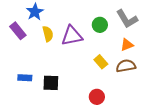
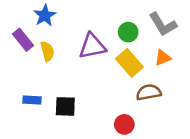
yellow semicircle: (48, 34) -> (47, 51), moved
yellow rectangle: (101, 62) -> (129, 63), moved, size x1.5
brown semicircle: (126, 66) -> (149, 92), moved

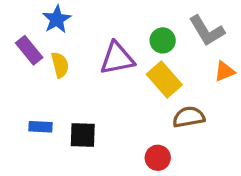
orange triangle: (163, 58) -> (225, 71), moved

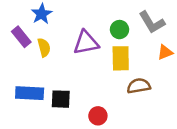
yellow rectangle: (164, 80) -> (121, 58), turned 40
blue rectangle: (40, 127) -> (30, 93), size x1.6
red circle: (158, 158) -> (98, 116), moved

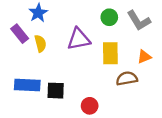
green circle: (120, 30) -> (109, 17), moved
orange triangle: (165, 52) -> (144, 57), moved

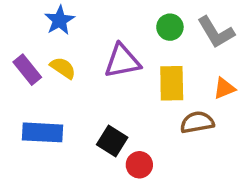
purple rectangle: (20, 34) -> (27, 70), moved
yellow semicircle: (40, 43) -> (63, 68), turned -42
black square: (56, 91) -> (112, 141), moved, turned 30

